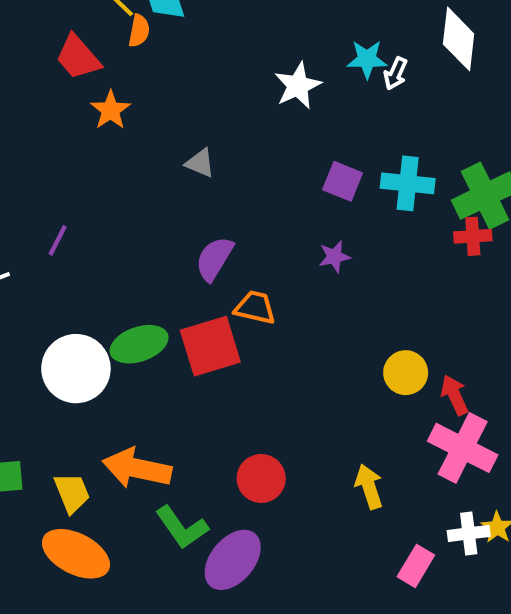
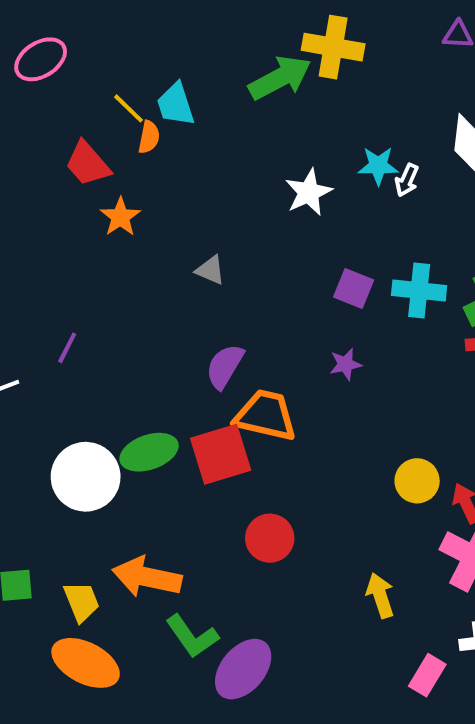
orange trapezoid: (255, 308) -> (266, 415), size x1.5
red circle: (261, 478) -> (270, 538), moved

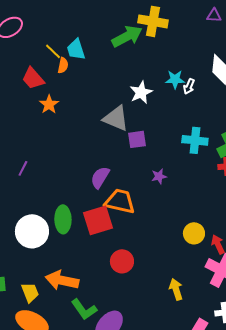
gray triangle: (210, 270) -> (116, 118), moved, size x1.8
purple square: (354, 289) -> (137, 139), moved, turned -30
green ellipse: (149, 452) -> (63, 219), turned -72

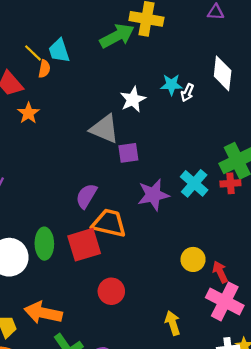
cyan cross: (195, 140) -> (194, 183), moved, turned 35
purple star: (159, 176) -> (153, 195), size x1.8

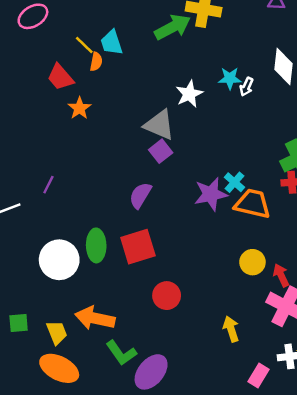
purple square: (128, 153) -> (161, 151), moved, turned -30
cyan cross: (194, 183) -> (235, 182), moved, size x0.7
orange trapezoid: (109, 223) -> (252, 204), moved

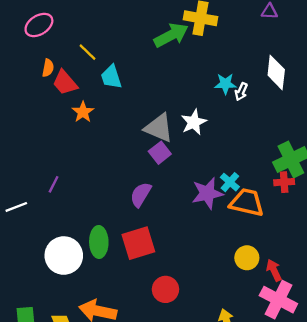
cyan trapezoid: (112, 43) -> (111, 77), moved
orange semicircle: (96, 62) -> (48, 68), moved
white star: (189, 94) -> (194, 122), moved

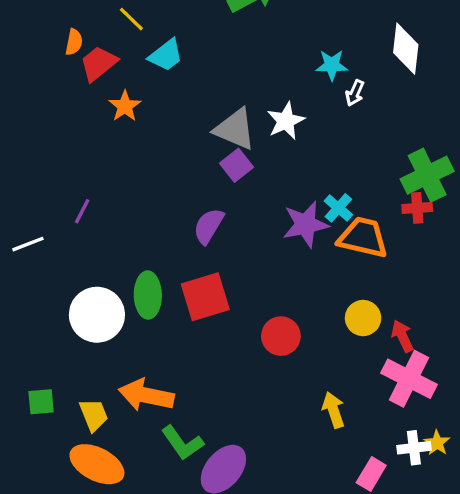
cyan trapezoid: (111, 77) -> (166, 55), turned -110
red trapezoid: (65, 83) -> (99, 63), turned 92
white arrow: (241, 92) -> (355, 93), moved
red circle: (165, 289) -> (281, 336), moved

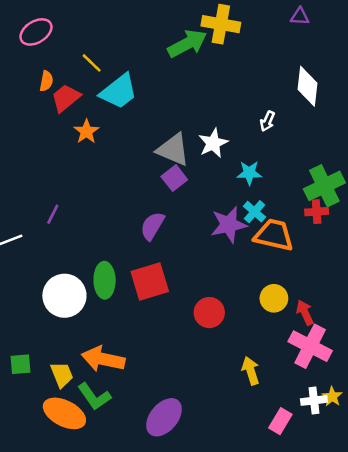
cyan trapezoid: (166, 55) -> (119, 91), size x1.4
cyan star: (332, 65) -> (249, 173), moved
green L-shape: (182, 443) -> (94, 397), moved

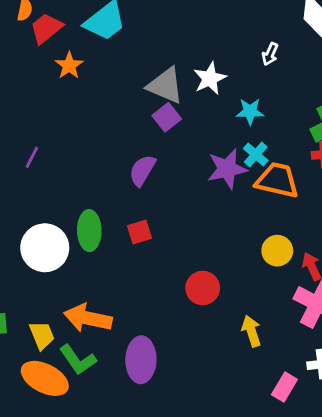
red square: (150, 281) -> (140, 232), size x0.6
red circle: (209, 313) -> (203, 288), moved
purple ellipse: (164, 417) -> (141, 360), moved, turned -39

